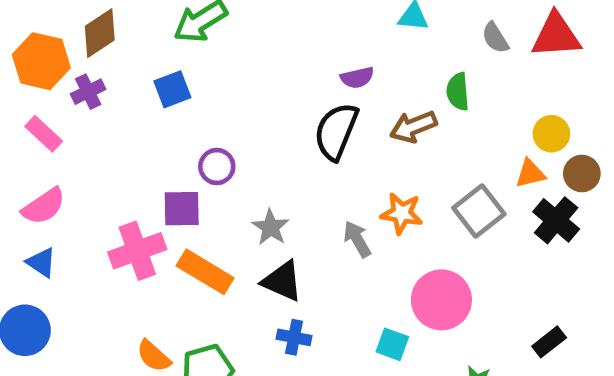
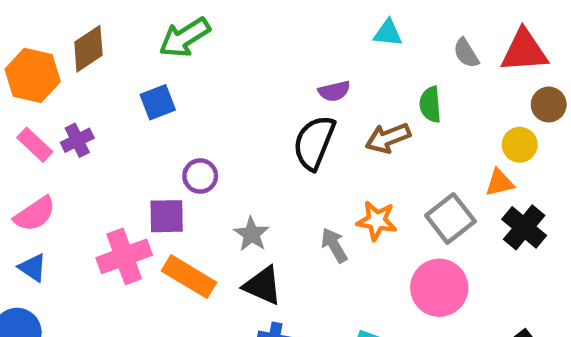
purple cross: (88, 92) -> (77, 140), moved
brown circle: (582, 174) -> (549, 105), moved
pink circle: (441, 300) -> (439, 288), moved

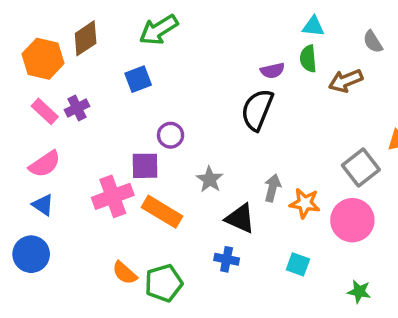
green semicircle: (430, 105) -> (308, 59), moved
brown arrow: (388, 138) -> (346, 81), moved
orange star: (377, 221) -> (305, 203), moved
gray arrow: (334, 245) -> (272, 188), turned 44
black triangle: (263, 285) -> (240, 218), moved

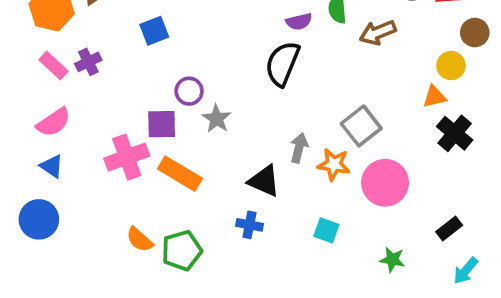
gray square: (361, 167) -> (361, 126), moved
gray star: (210, 179) -> (217, 119), moved

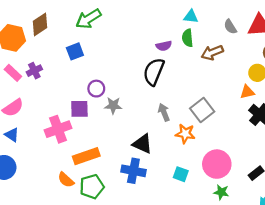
gray star: (217, 119) -> (113, 105), turned -30
gray arrow: (299, 148) -> (164, 112), moved, turned -36
orange rectangle: (180, 174) -> (86, 156), moved, turned -50
pink circle: (385, 183) -> (217, 164), moved
blue cross: (249, 225) -> (133, 171), size x1.5

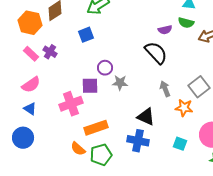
green semicircle: (188, 38) -> (186, 23), turned -70
purple cross: (34, 71) -> (50, 52), turned -32
black semicircle: (154, 72) -> (156, 53), turned 115

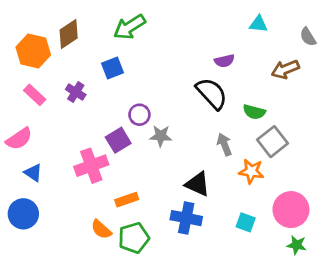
green semicircle: (186, 23) -> (254, 112), moved
purple cross: (50, 52) -> (76, 92), moved
pink semicircle: (31, 85) -> (19, 139), moved
purple square: (90, 86) -> (118, 140), turned -30
orange rectangle: (96, 128) -> (127, 200), size x0.7

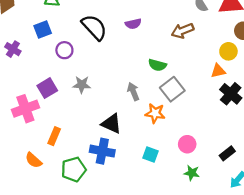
black semicircle: (212, 93) -> (94, 27), moved
purple circle: (139, 115) -> (64, 50), moved
orange rectangle: (127, 200) -> (54, 136), turned -48
pink circle: (291, 210) -> (187, 144), size x0.6
green pentagon: (134, 238) -> (74, 169), moved

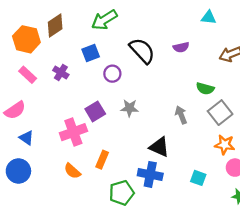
orange star: (155, 113) -> (225, 145), moved
orange semicircle: (33, 160) -> (72, 171), moved

